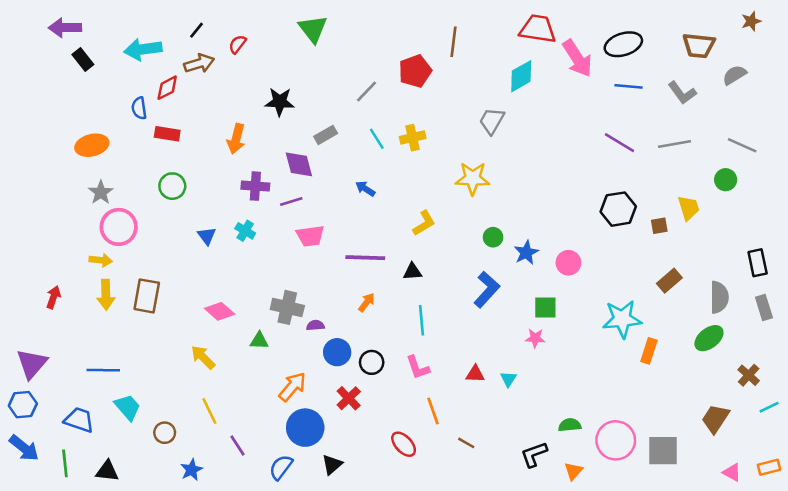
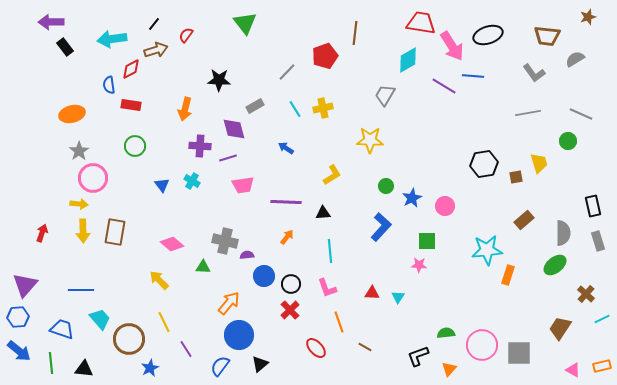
blue line: (628, 86) -> (473, 76), moved
purple line: (620, 143) -> (444, 86), moved
red cross: (349, 398) -> (290, 310), moved
brown circle: (165, 433) -> (129, 339), size x1.8

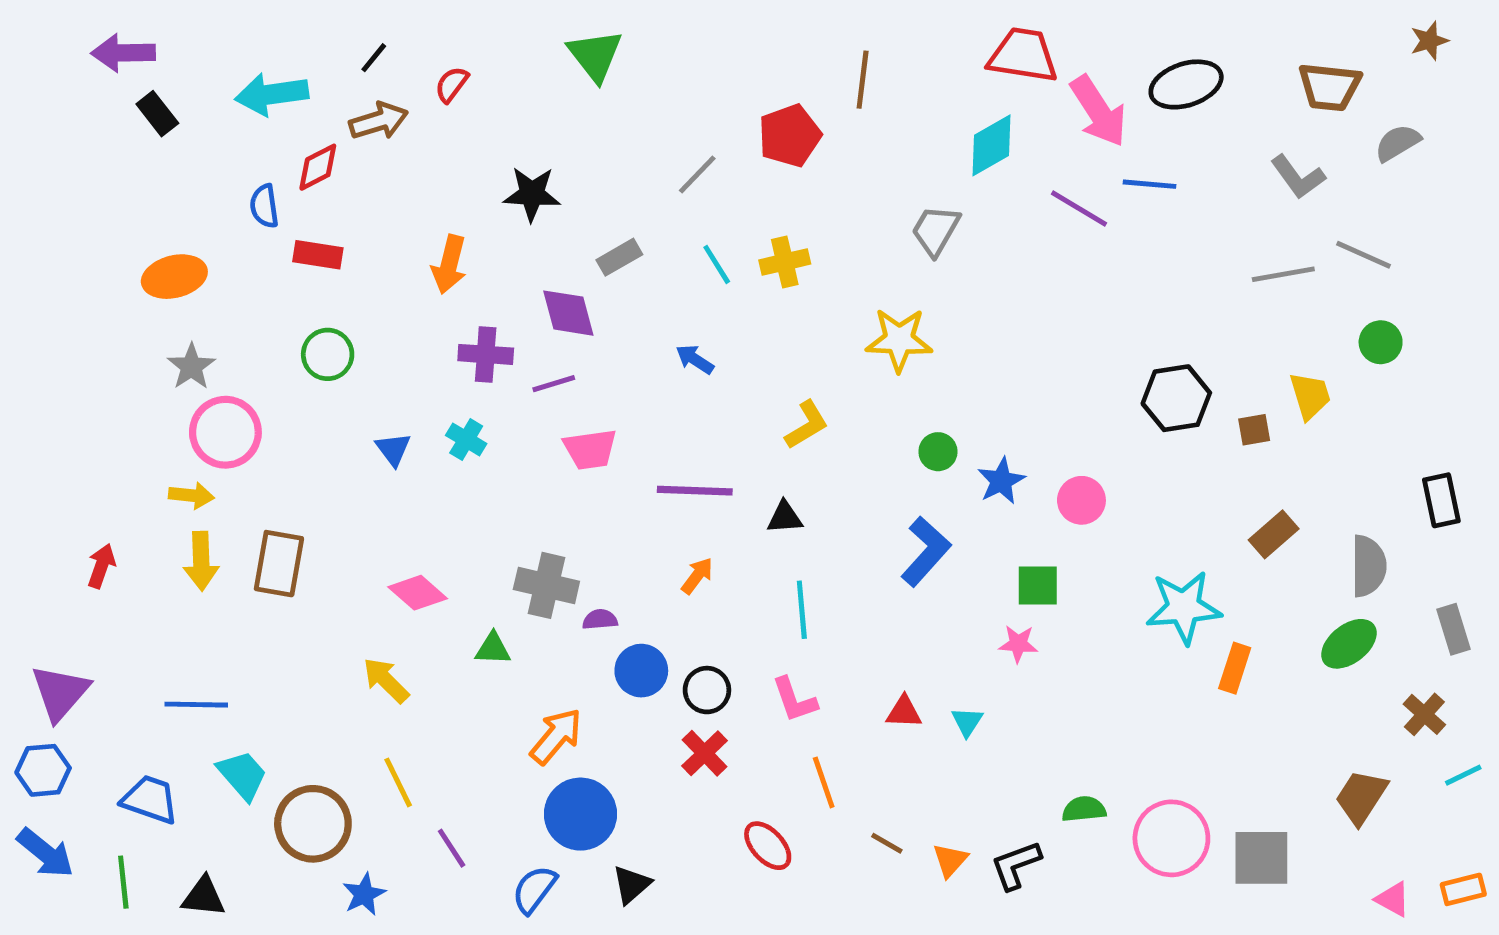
gray line: (581, 114) -> (1364, 255), moved
gray rectangle: (598, 241) -> (1454, 629), moved
orange triangle: (449, 369) -> (950, 860), moved

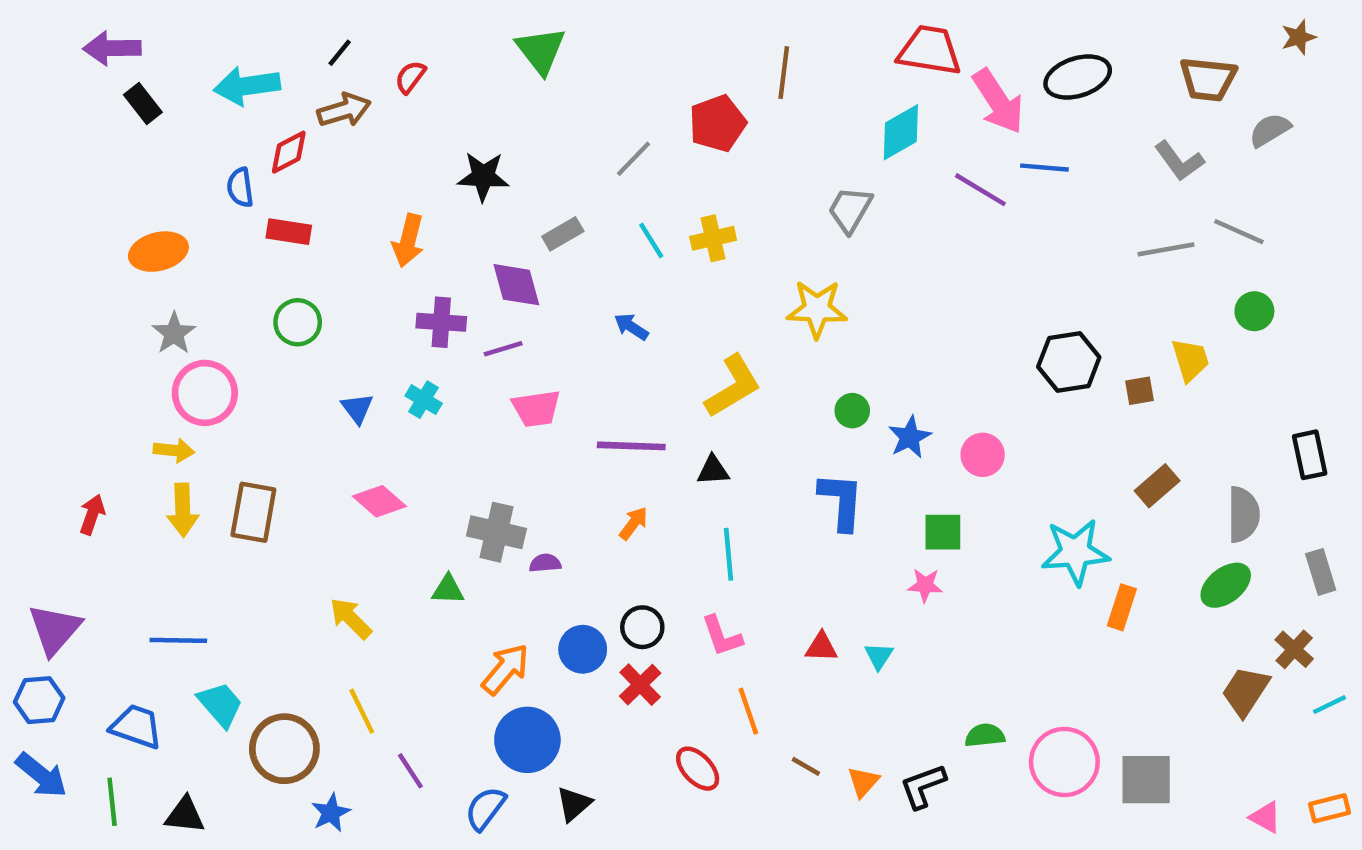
yellow L-shape: (807, 425) -> (733, 386), size x1.4
blue L-shape: (926, 551) -> (841, 501), turned -38
pink diamond: (418, 593) -> (379, 501), moved
blue circle: (641, 671) -> (583, 649), moved
brown trapezoid: (1361, 797) -> (1246, 691), moved

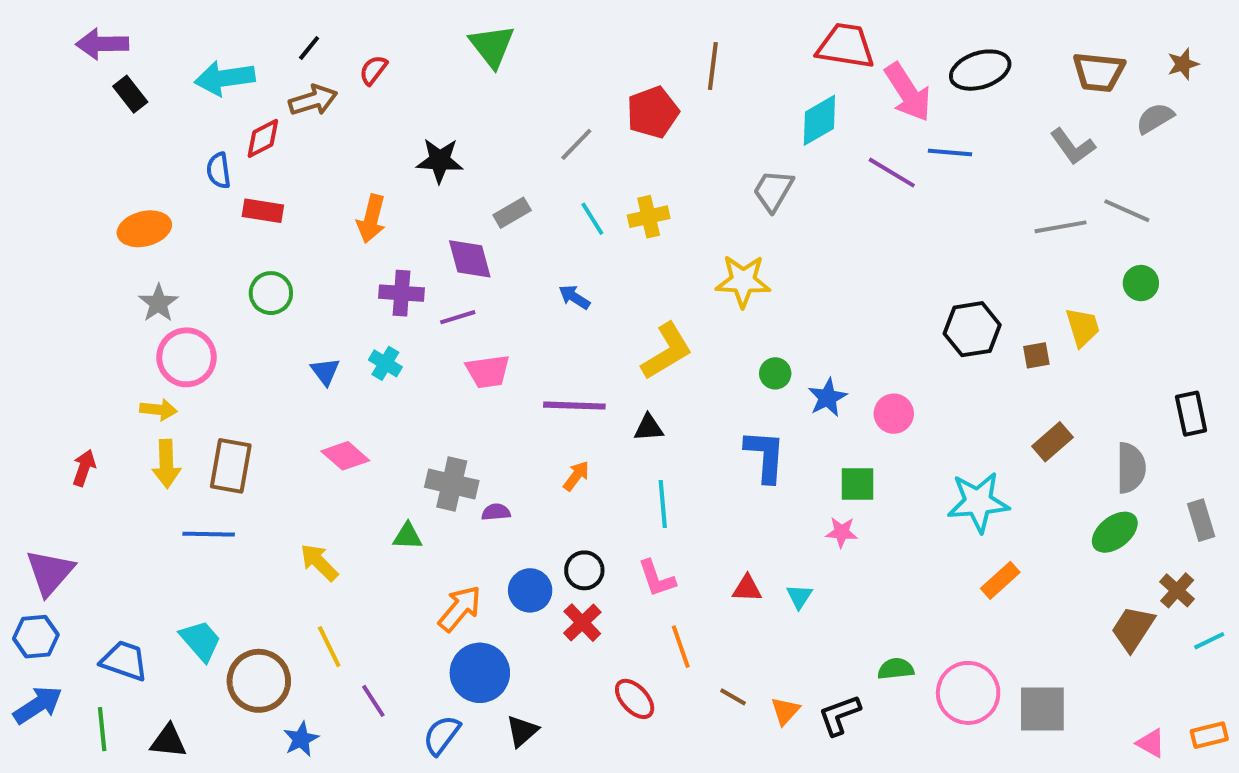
brown star: (1299, 37) -> (1183, 64), moved
orange rectangle: (1122, 607) -> (1000, 580), moved, turned 30
blue line: (178, 640) -> (209, 534), moved
blue arrow: (41, 775) -> (38, 705), turned -72

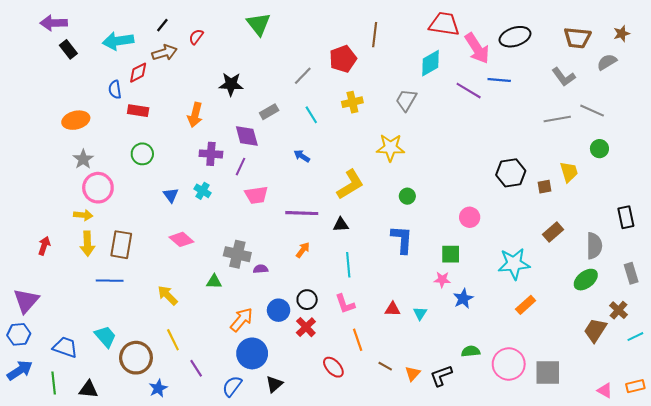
yellow cross: (649, 217) -> (352, 102), moved
purple line: (458, 317) -> (241, 167), turned -48
blue star: (827, 398) -> (463, 299), moved

